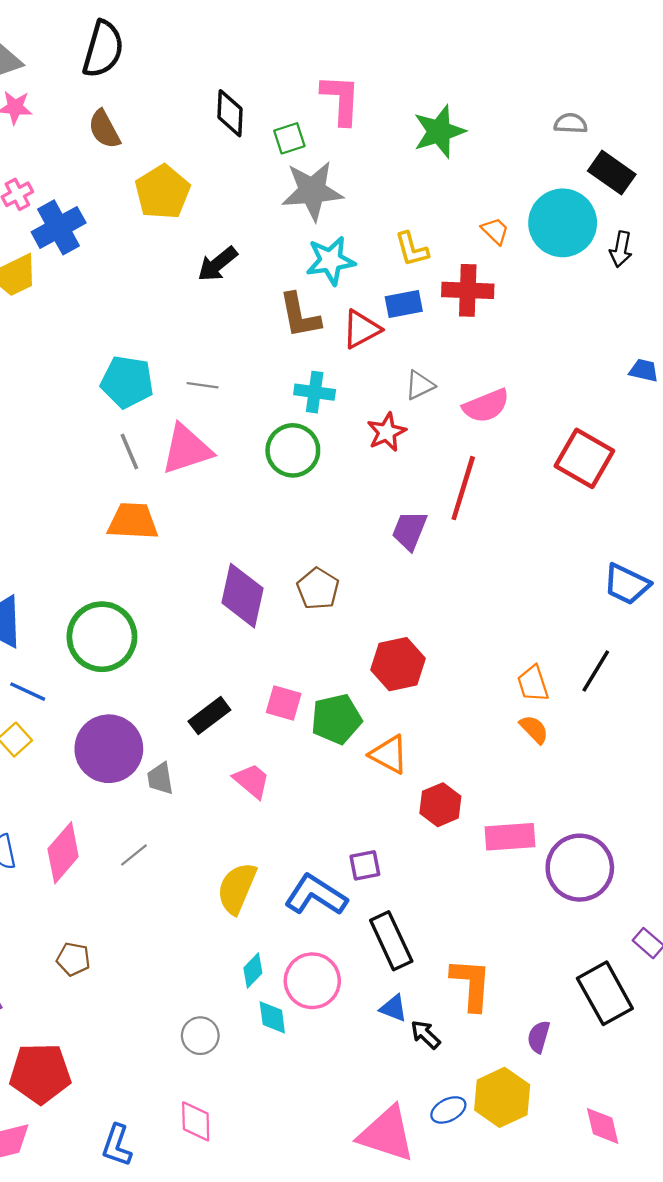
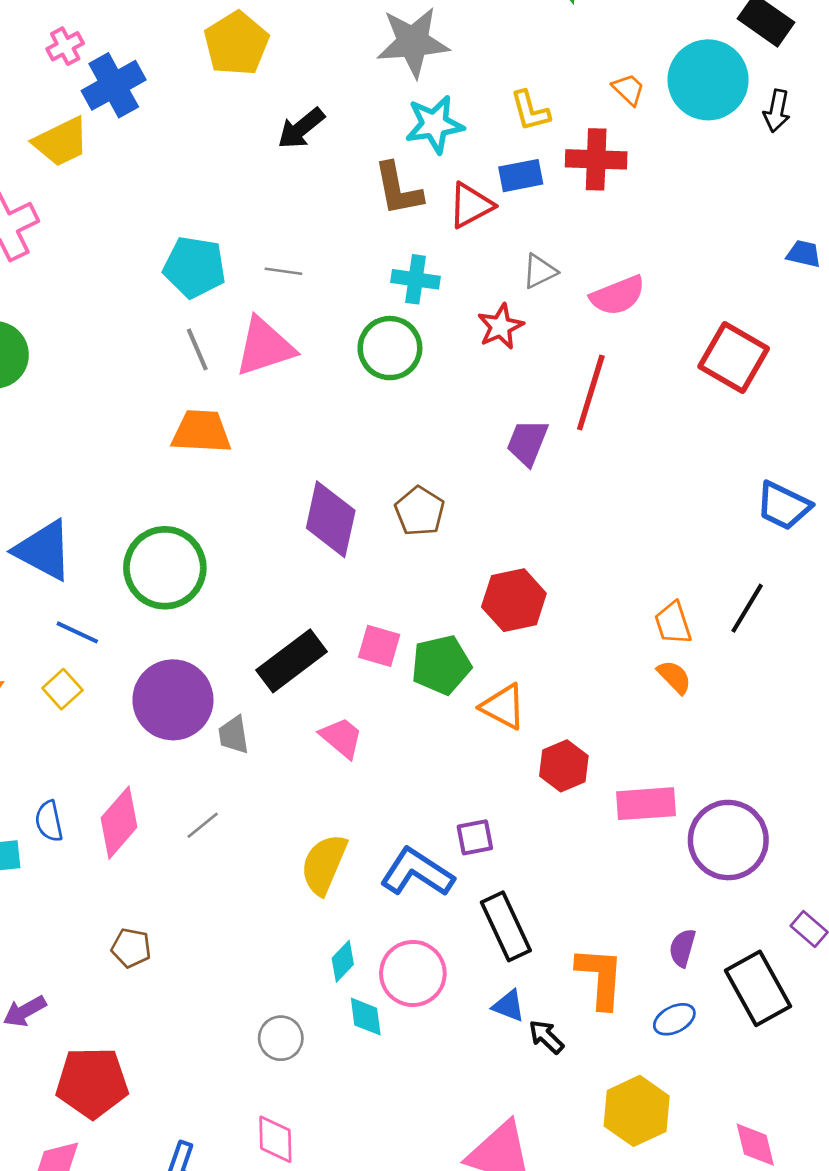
black rectangle: (209, 716) -> (292, 661), size x1.4
purple semicircle: (539, 1037) -> (682, 948), moved
blue ellipse: (448, 1110) -> (674, 1019), moved

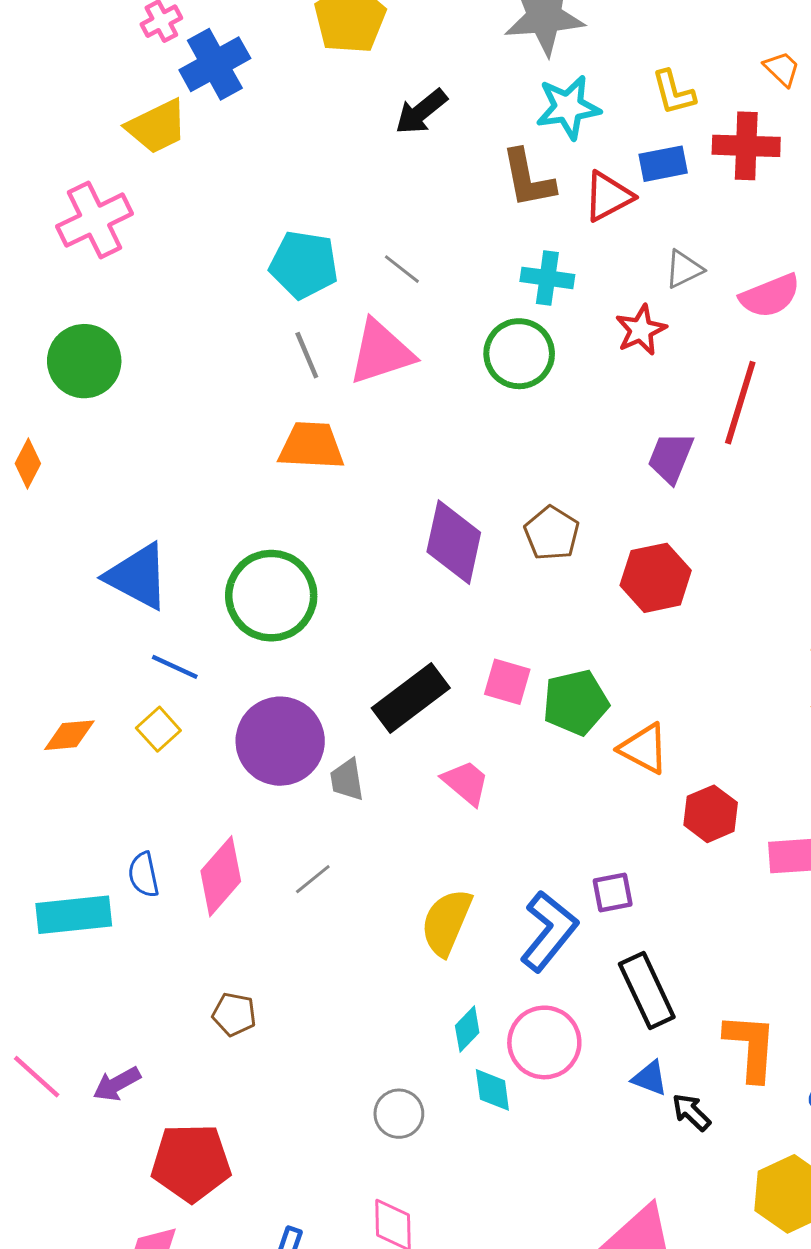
gray line: (283, 271) -> (402, 269), turned 30
red hexagon: (514, 600) -> (656, 578), moved
blue L-shape: (417, 872) -> (549, 931), turned 96

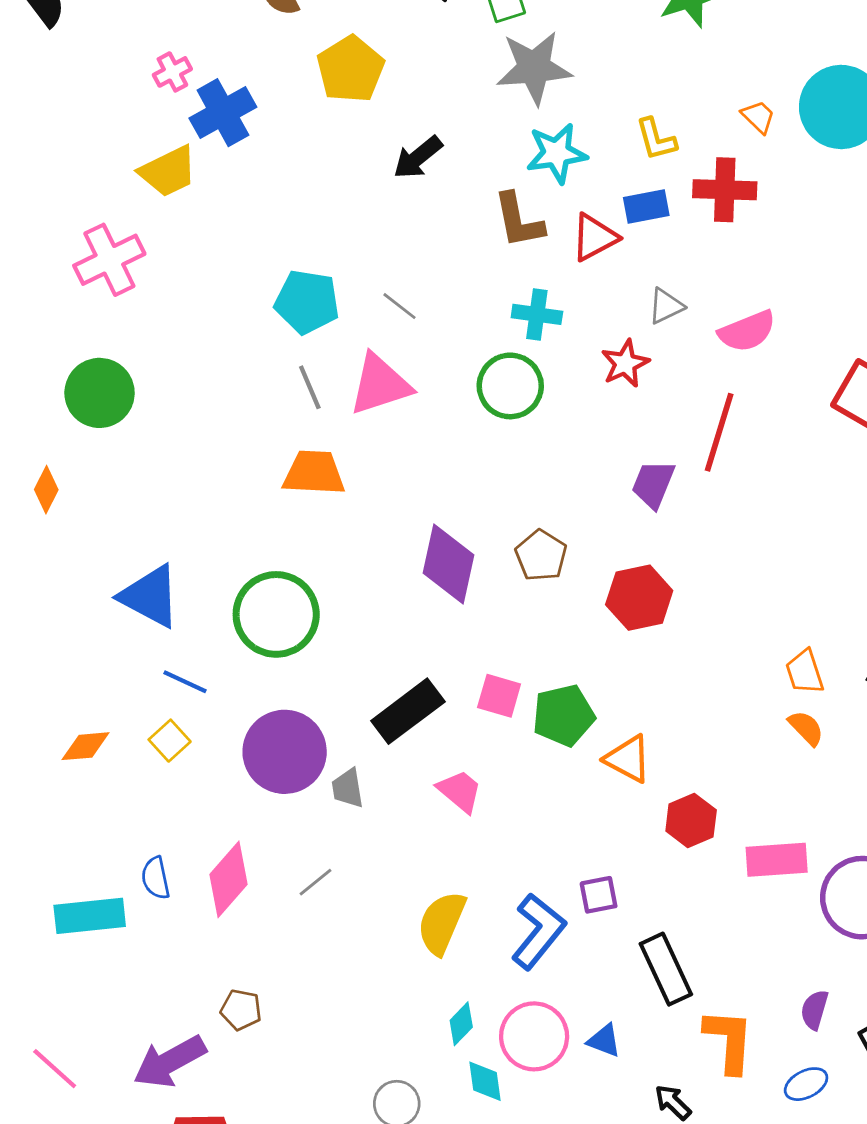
black rectangle: (647, 990) -> (666, 969), moved
blue triangle: (650, 1078) -> (604, 1041), moved
purple arrow: (117, 1084) -> (170, 1062), moved, size x1.6

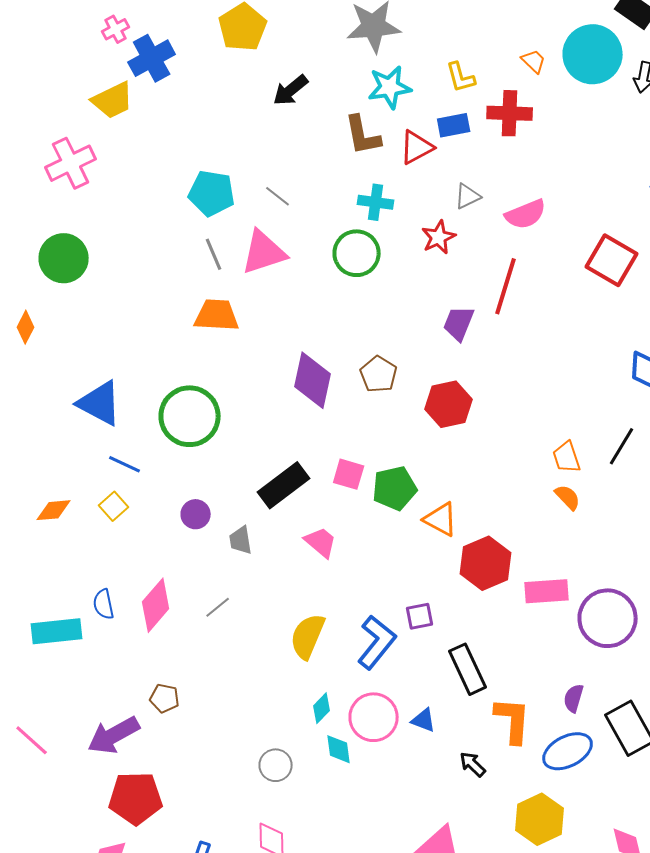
purple circle: (285, 752) -> (196, 514), size x0.5
red hexagon: (691, 821) -> (486, 563), size x1.4
blue ellipse: (806, 1084) -> (568, 751), size x1.6

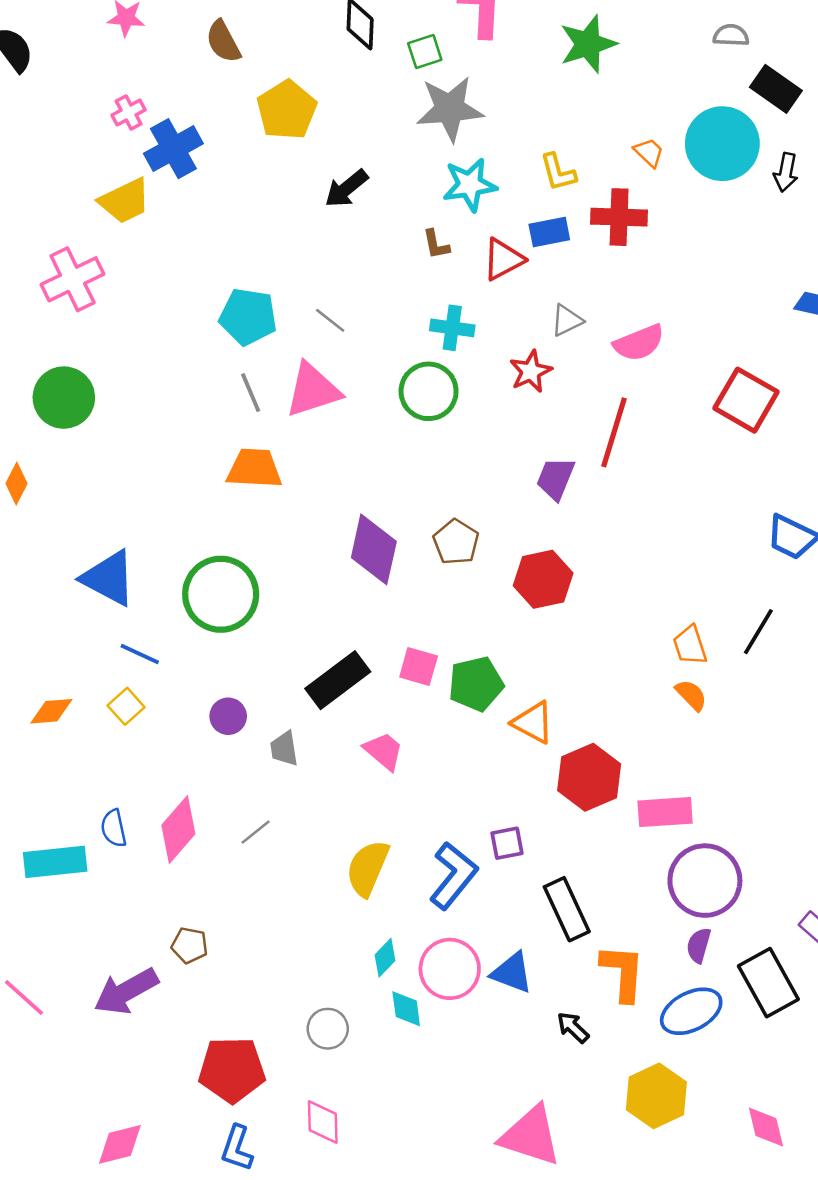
brown L-shape: (363, 135) -> (436, 244), size x0.6
purple circle: (608, 618) -> (705, 881), moved
blue triangle: (424, 720) -> (512, 973), size x1.4
red pentagon: (136, 798) -> (232, 1070), moved

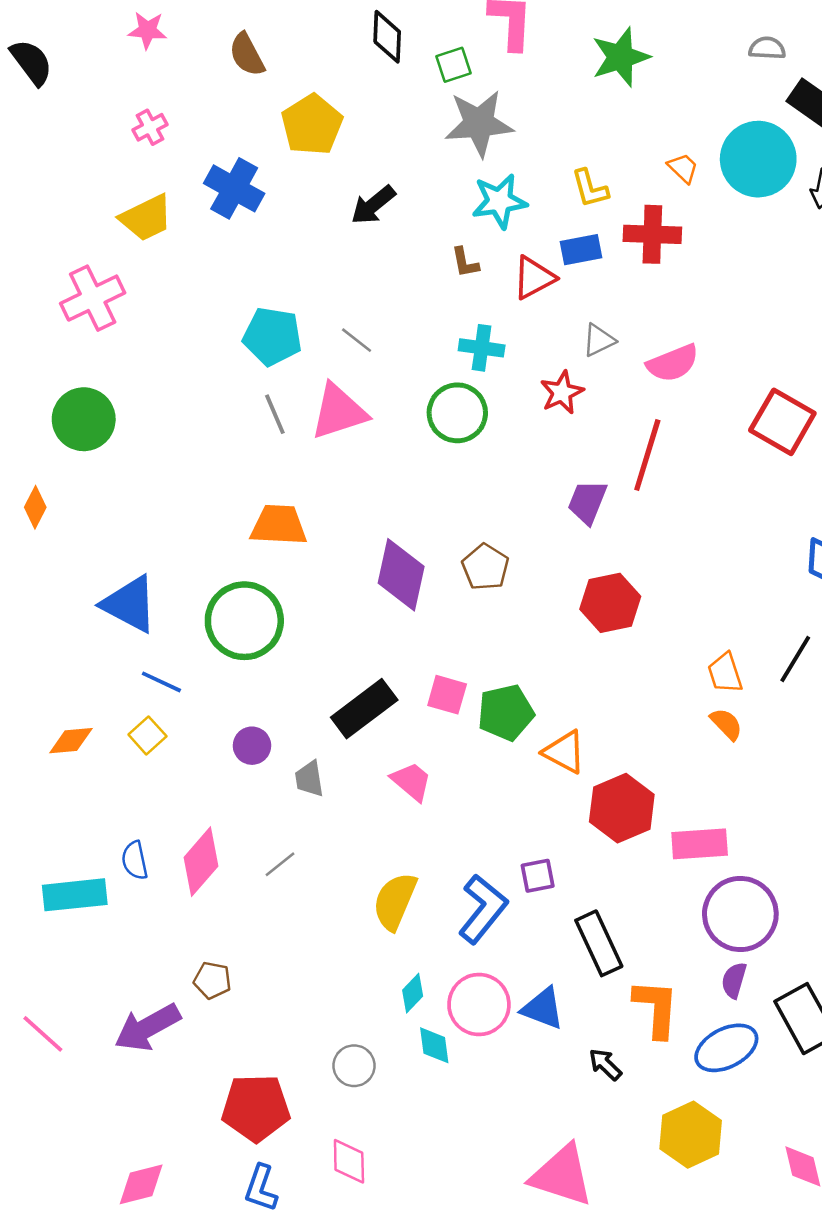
blue cross: (173, 149) -> (234, 188), moved, turned -32
orange trapezoid: (254, 469) -> (279, 525), moved
red hexagon: (543, 579) -> (610, 603), moved

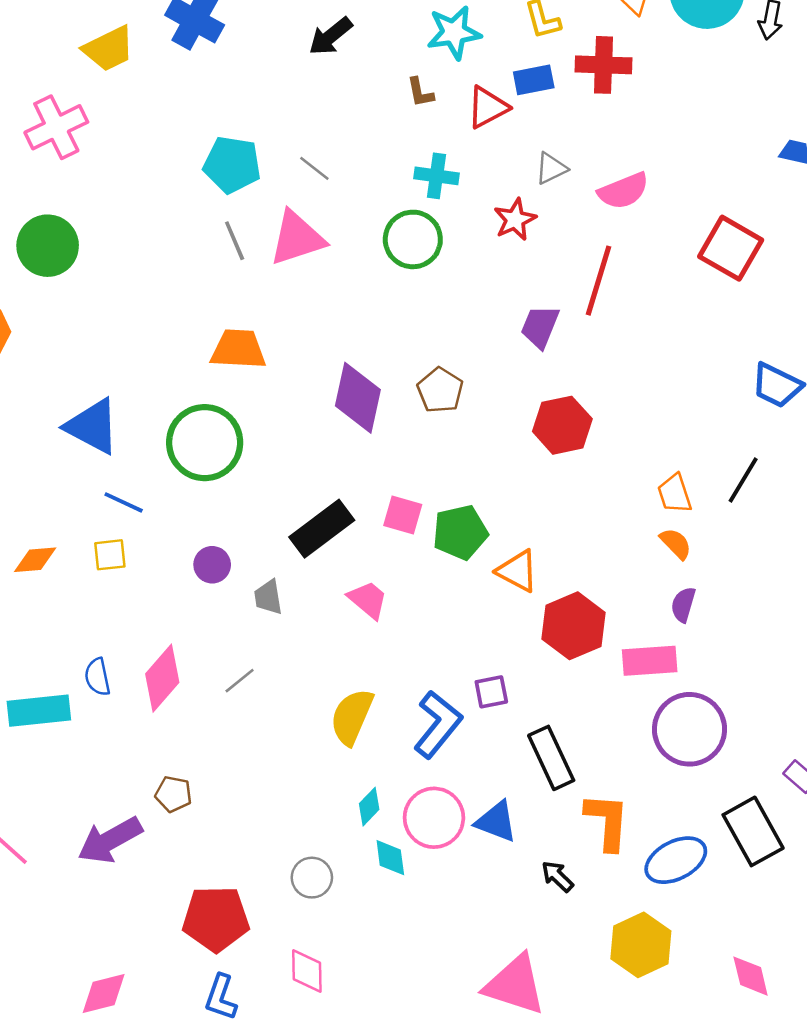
yellow square: (147, 735) -> (110, 555), turned 36
purple semicircle: (734, 980) -> (683, 605), moved

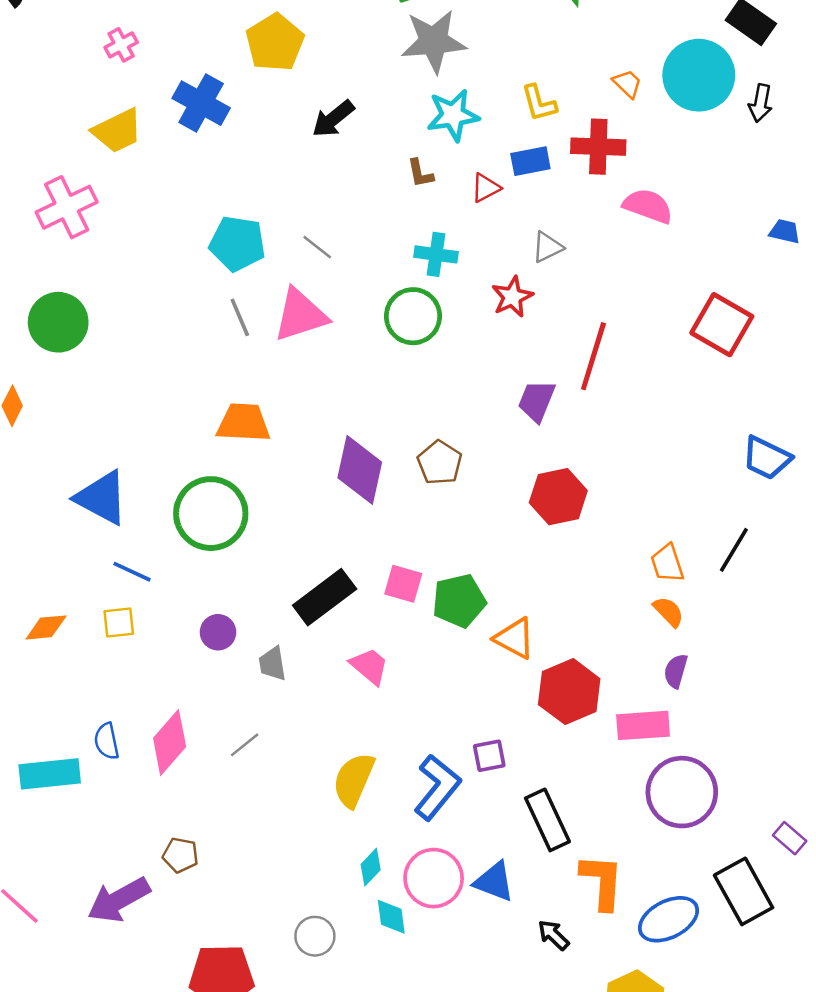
red triangle: (488, 107) -> (486, 188), size x0.7
pink semicircle: (623, 191) -> (648, 206), moved, turned -138

